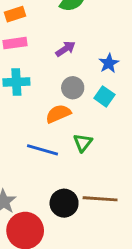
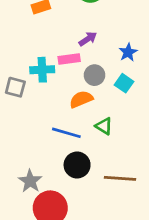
pink rectangle: (15, 43) -> (69, 59), moved
green triangle: (83, 143) -> (104, 126), turned -36
black circle: (64, 203) -> (77, 165), moved

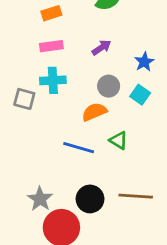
pink rectangle: (69, 59) -> (51, 46), moved
black circle: (77, 165) -> (90, 199), moved

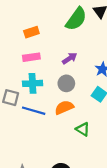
gray circle: (109, 86) -> (66, 83), moved
blue line: (79, 148) -> (34, 111), moved

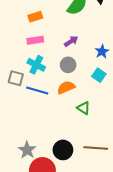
cyan cross: (33, 83) -> (36, 65), turned 30

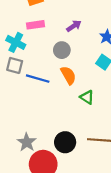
cyan cross: (36, 65) -> (16, 42), moved
gray circle: (68, 65) -> (62, 50), moved
orange semicircle: (66, 87) -> (68, 75), turned 84

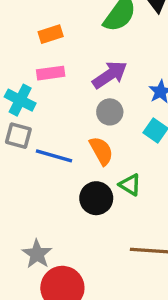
purple arrow: (74, 26) -> (110, 75), size x1.5
gray circle: (62, 50) -> (110, 112), moved
black circle: (65, 142) -> (96, 198), moved

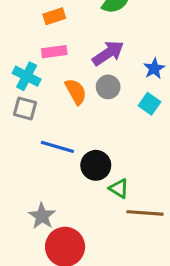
orange semicircle: (101, 151) -> (76, 92), moved
blue line: (54, 156) -> (57, 147), moved
green triangle: (130, 185) -> (119, 188), moved

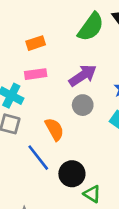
orange semicircle: (76, 92) -> (54, 129), moved
blue line: (57, 147) -> (38, 158), turned 36

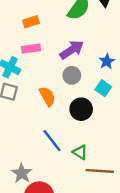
blue line: (38, 158) -> (52, 141), moved
black circle: (72, 174) -> (81, 109), moved

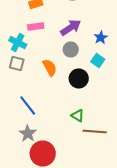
blue line: (52, 141) -> (28, 106), moved

